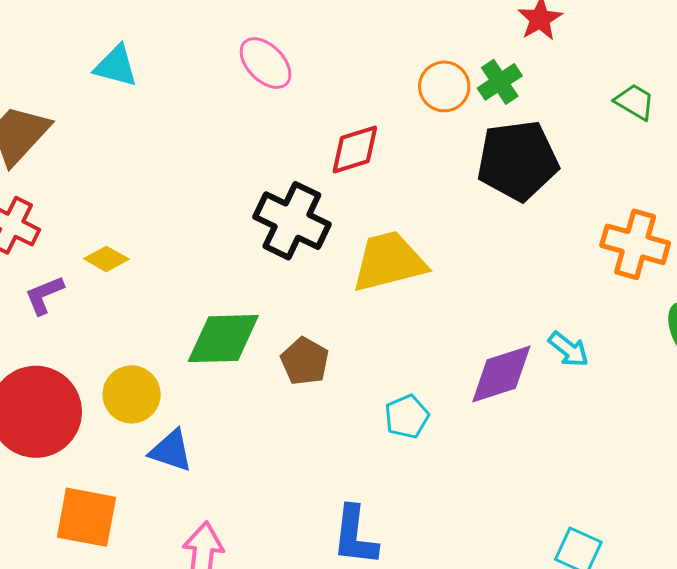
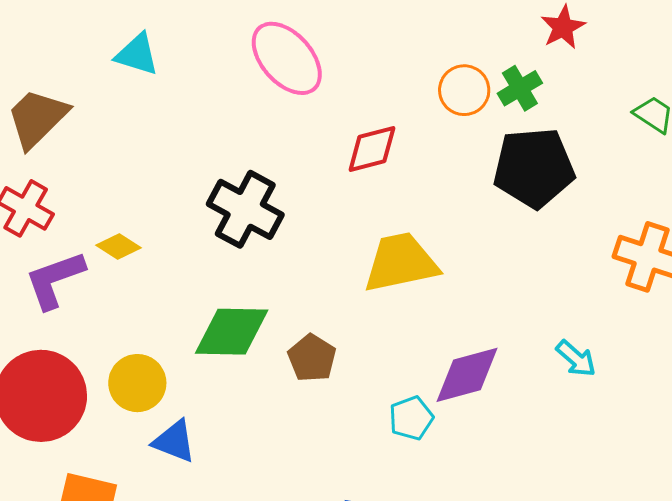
pink ellipse: (266, 63) -> (287, 58), size x1.4
black cross: (292, 221) -> (245, 209), moved
purple L-shape: (44, 295) -> (55, 280), size x1.5
purple diamond: (501, 374) -> (467, 375), moved

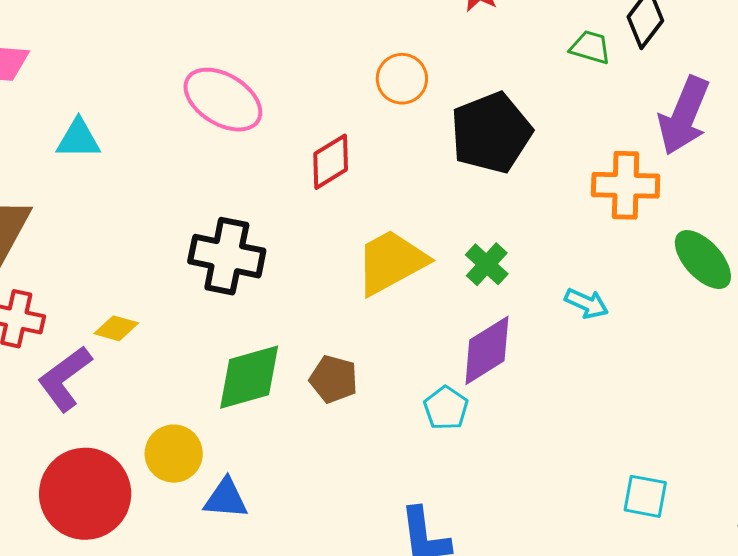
green cross: (520, 88) -> (487, 264), moved

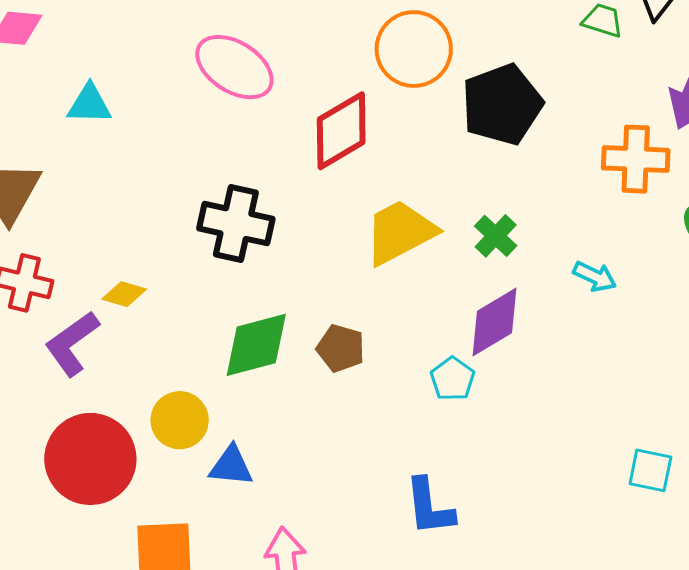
orange circle: (402, 79) -> (414, 49), size x1.5
red diamond: (331, 162) -> (341, 131), size x1.4

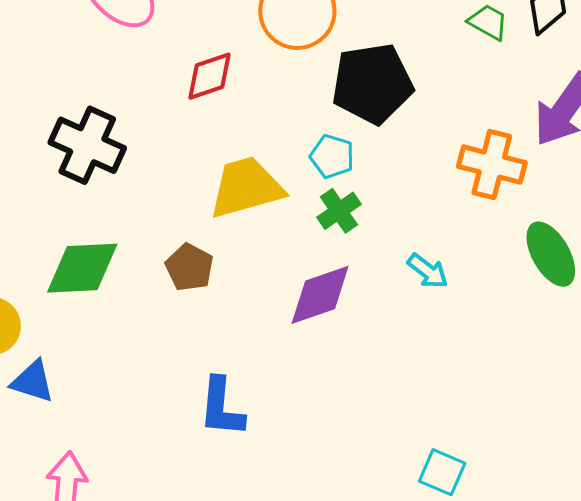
red diamond: (341, 131) -> (209, 76), size x0.7
brown pentagon: (341, 348) -> (189, 267), moved
cyan pentagon: (453, 379) -> (332, 156), moved, turned -30
blue L-shape: (429, 507) -> (221, 407), moved

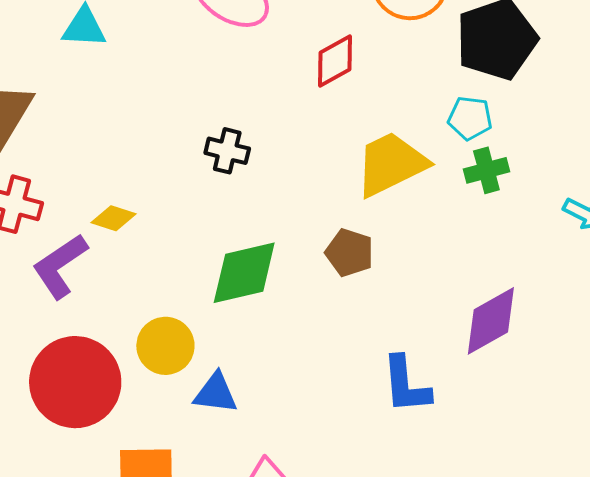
black cross: (87, 145) -> (227, 151), size x0.6
green cross: (339, 211) -> (486, 170), turned 30
purple diamond: (320, 295) -> (491, 321), moved

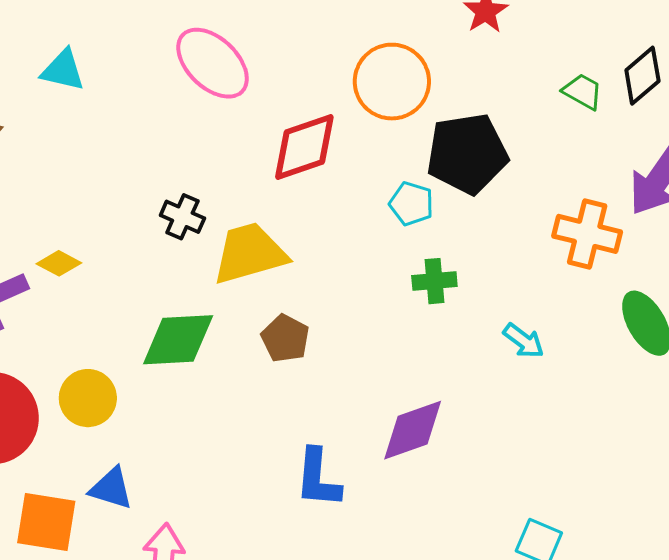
red diamond: (335, 61) -> (304, 147), size x1.4
cyan pentagon: (470, 118) -> (411, 204), moved
yellow trapezoid: (391, 164) -> (250, 253), moved
blue triangle: (216, 393) -> (111, 488), moved

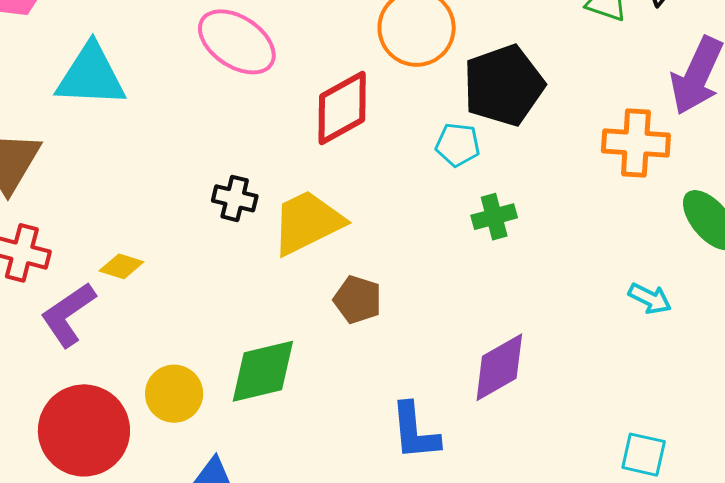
cyan triangle: (63, 70) -> (91, 76), size x1.6
green diamond: (178, 340) -> (263, 371), moved
cyan arrow: (523, 341) -> (650, 298), moved

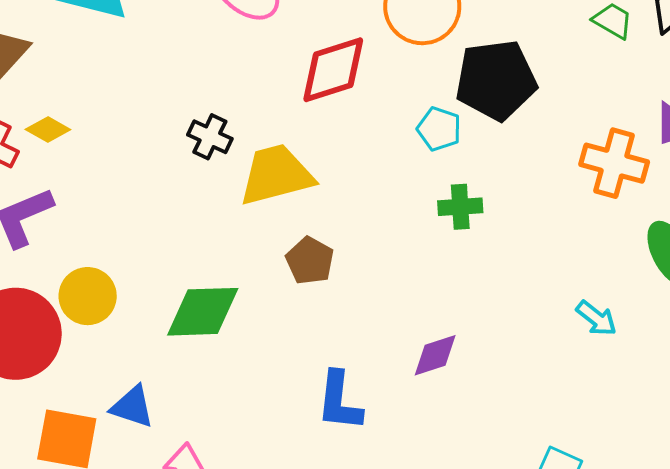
yellow diamond: (121, 266) -> (48, 130), moved
purple diamond: (499, 367) -> (435, 355), size x0.7
yellow circle: (174, 394) -> (88, 296), moved

